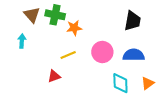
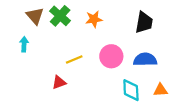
green cross: (55, 15) -> (60, 16), turned 30
orange star: (74, 28) -> (94, 19), moved
orange triangle: (148, 83) -> (160, 90), turned 32

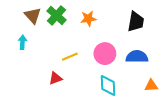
cyan diamond: (131, 90) -> (108, 86), moved

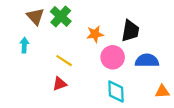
orange star: (88, 19) -> (95, 34), moved
black trapezoid: (136, 22) -> (130, 31), moved
yellow line: (70, 57) -> (64, 61), moved, turned 56

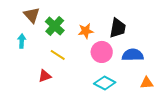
green cross: (61, 16) -> (55, 26), moved
red triangle: (60, 84) -> (45, 76), moved
cyan diamond: (116, 92) -> (105, 83), turned -60

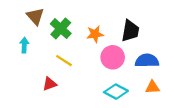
orange triangle: (147, 83) -> (152, 87), moved

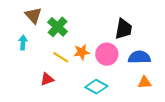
orange star: (95, 34) -> (82, 52), moved
cyan diamond: (116, 92) -> (96, 87), moved

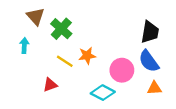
black trapezoid: (124, 29) -> (150, 32), moved
pink circle: (107, 54) -> (122, 70), moved
blue semicircle: (139, 57) -> (149, 61), turned -125

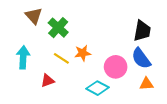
cyan arrow: (24, 46) -> (23, 57), moved, size x1.5

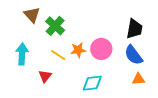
pink circle: (116, 67) -> (101, 49), moved
red triangle: (48, 81) -> (45, 76), turned -32
cyan diamond: (98, 88) -> (92, 83), turned -35

